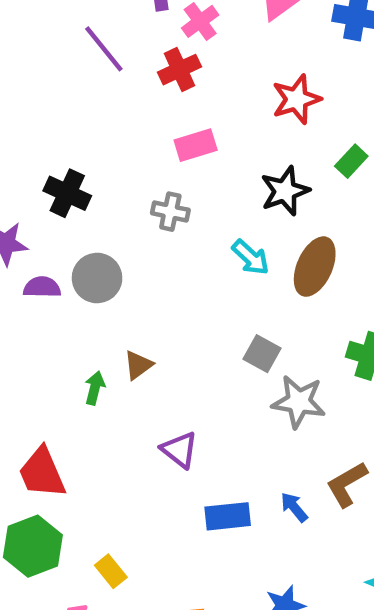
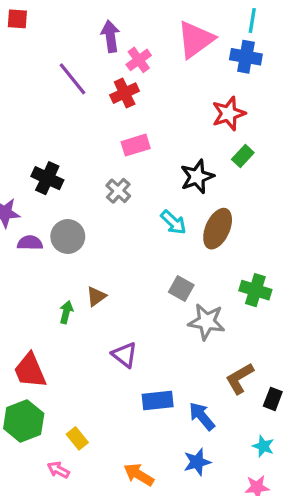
red star: (296, 99) -> (229, 114), moved
gray cross: (170, 212) -> (118, 191), turned 30
blue arrow: (294, 507) -> (202, 416), moved, size x1.4

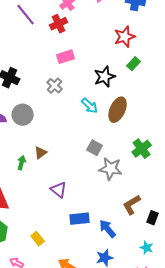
green cross: (255, 290) -> (142, 149), turned 36
yellow rectangle: (77, 438) -> (38, 239), moved

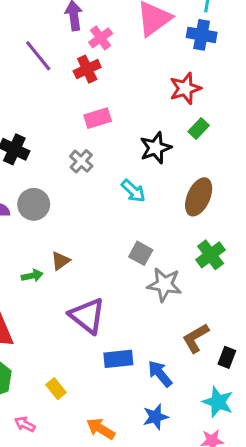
brown ellipse: (118, 110) -> (199, 197), moved
green arrow: (22, 163) -> (32, 276), turned 64
purple triangle: (59, 190) -> (87, 316), size x1.5
cyan star: (147, 248) -> (218, 402), size x1.5

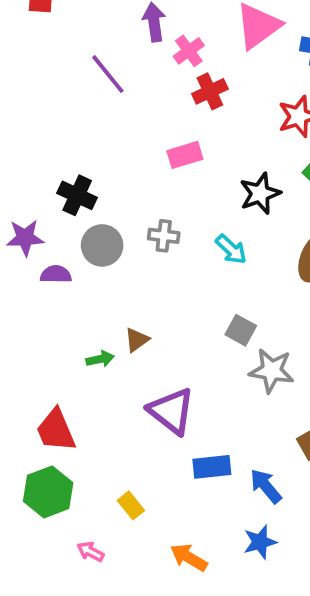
red cross: (87, 69) -> (210, 91), moved
gray cross: (81, 161) -> (164, 236), moved, turned -35
gray circle: (34, 204) -> (102, 245), moved

